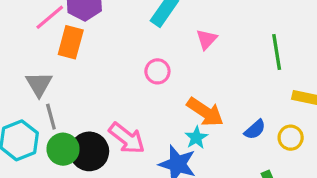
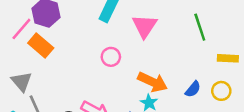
pink triangle: (207, 39) -> (144, 26), size x1.5
orange rectangle: (71, 42) -> (41, 45), turned -55

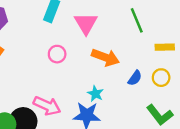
orange arrow: (153, 82) -> (105, 57), moved

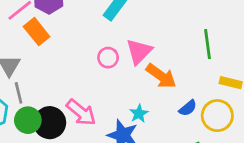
pink triangle: (86, 23) -> (139, 51), moved
yellow circle: (161, 78) -> (217, 116), size x1.5

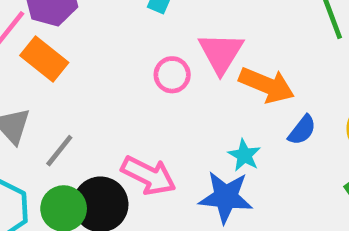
gray line: (19, 93) -> (59, 151), moved, turned 65
blue semicircle: (188, 108) -> (302, 130), moved

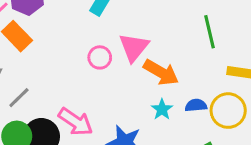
blue semicircle: (302, 130) -> (196, 105), moved, turned -140
cyan star: (244, 155) -> (162, 109), moved

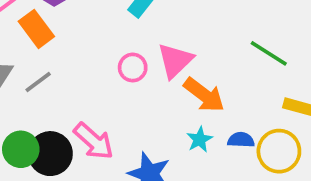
green line: (210, 32) -> (269, 53), turned -52
gray line: (19, 98) -> (38, 82), moved

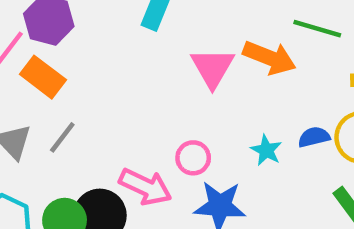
pink circle: (133, 68) -> (193, 158), moved
orange arrow: (204, 95) -> (269, 58), moved

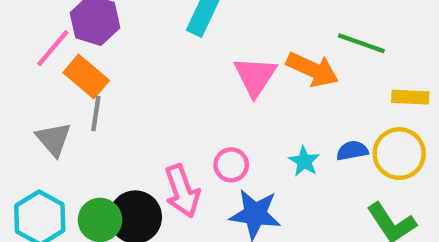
gray line: (62, 137) -> (96, 114), moved, turned -32
pink arrow: (145, 187) -> (182, 191), turned 42

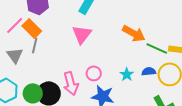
green line: (361, 43) -> (157, 48), moved
pink line: (53, 48) -> (15, 25), moved
pink triangle: (255, 76) -> (82, 34), moved

